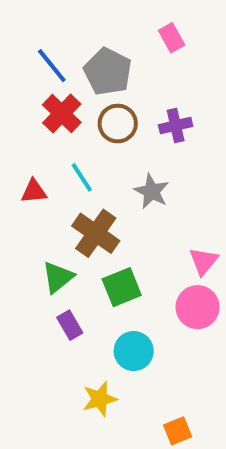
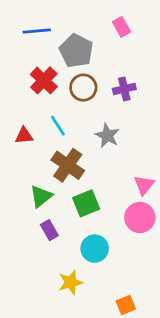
blue line: (52, 66) -> (37, 31), moved, turned -56

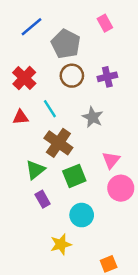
blue line: (37, 31) -> (32, 27), turned -35
red cross: (44, 80) -> (24, 78), moved
pink triangle: (144, 185) -> (111, 160), moved

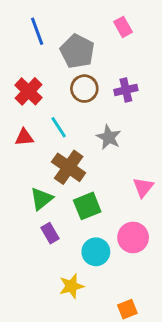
blue line: (32, 27) -> (37, 31), turned -70
pink triangle: (111, 160) -> (143, 187), moved
pink circle: (121, 188) -> (133, 237), moved

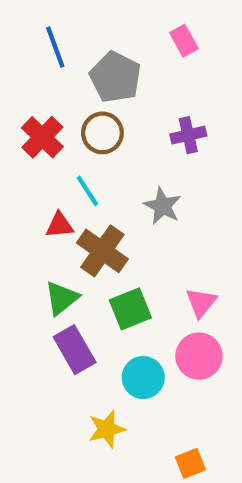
brown circle: (84, 89) -> (102, 133), moved
red triangle: (24, 137) -> (60, 225), moved
pink triangle: (143, 187) -> (201, 302), moved
purple rectangle: (50, 233) -> (75, 350), size x1.5

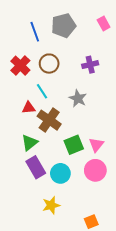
pink rectangle: (184, 41) -> (104, 23), moved
blue line: (55, 47) -> (35, 32), moved
gray pentagon: (115, 77) -> (63, 26), moved, turned 30
green square: (130, 309) -> (74, 145), moved
cyan circle: (143, 378) -> (60, 173), moved

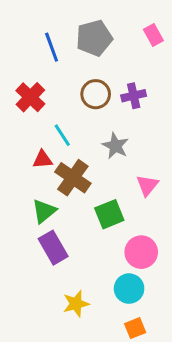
brown circle: (49, 64) -> (96, 94), moved
pink triangle: (96, 145) -> (147, 185), moved
cyan circle: (60, 173) -> (129, 289), moved

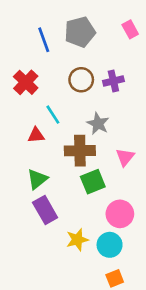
brown cross: (73, 178) -> (80, 151), moved, turned -36
yellow star: (76, 304) -> (77, 240), moved

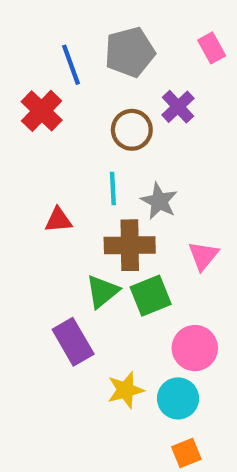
purple cross: (113, 81) -> (178, 107), moved, turned -30
red cross: (26, 82) -> (42, 111), moved
cyan line: (53, 115) -> (113, 189), moved, turned 30
green triangle: (37, 179) -> (102, 291), moved

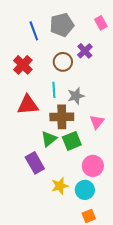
red cross: (42, 111) -> (23, 65), moved
gray star: (159, 201) -> (76, 96), turned 30
red triangle: (58, 220) -> (28, 105), size x1.6

